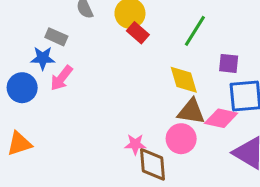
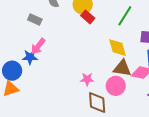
blue star: (43, 58) -> (30, 57), moved
blue circle: (22, 88) -> (12, 71), moved
pink star: (135, 144) -> (87, 79), moved

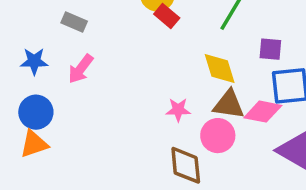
blue star: (30, 57) -> (34, 61), moved
pink star: (87, 79) -> (178, 110), moved

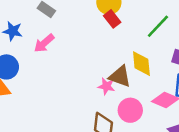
brown triangle: (229, 105) -> (120, 76), moved

